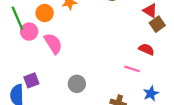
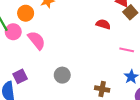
red semicircle: (146, 49) -> (103, 24), moved
pink line: (132, 69) -> (127, 50), moved

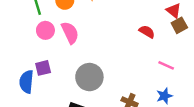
pink circle: (13, 32) -> (45, 30), moved
gray circle: (62, 75) -> (89, 77), size x1.5

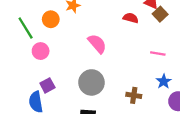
red semicircle: (147, 32) -> (131, 18), moved
pink semicircle: (70, 33) -> (97, 44), moved

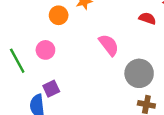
green line: (26, 28) -> (17, 61), moved
gray circle: (91, 82) -> (139, 73), moved

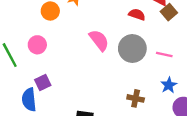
gray circle: (139, 73) -> (132, 49), moved

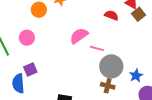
pink semicircle: (99, 40) -> (79, 36), turned -90
gray circle: (132, 49) -> (111, 66), moved
pink line: (164, 55) -> (97, 48), moved

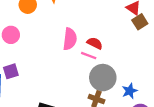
red semicircle: (111, 15) -> (95, 43), moved
pink semicircle: (79, 36) -> (70, 39), turned 126

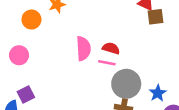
brown square: (140, 22) -> (155, 17), turned 35

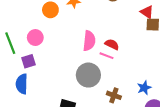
gray circle: (126, 84) -> (88, 75), moved
purple square: (26, 94) -> (29, 61), moved

